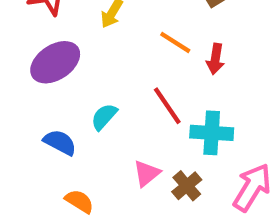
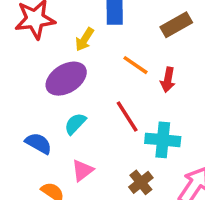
purple ellipse: (55, 62) -> (66, 79), moved
pink triangle: (147, 173) -> (83, 170), moved

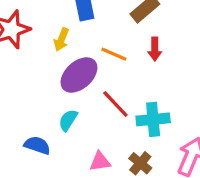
purple ellipse: (66, 79) -> (79, 75), moved
red arrow: (168, 80) -> (155, 49), moved
pink triangle: (83, 170) -> (100, 162), moved, turned 40

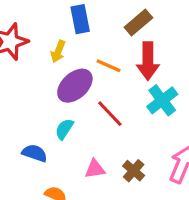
red arrow: (155, 49) -> (148, 61), size x1.6
cyan cross: (153, 119) -> (162, 100), moved, turned -32

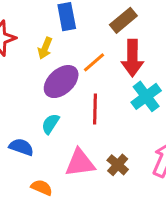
orange line: (109, 66) -> (94, 62), turned -65
red line: (110, 114) -> (95, 109), turned 44
pink triangle: (95, 169) -> (80, 163), size x1.5

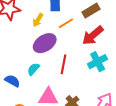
red arrow: (132, 58) -> (93, 36), turned 40
orange line: (94, 62) -> (66, 23), moved

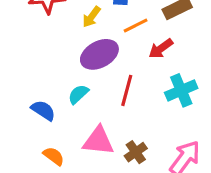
red arrow: (93, 36) -> (161, 49), moved, size x0.7

